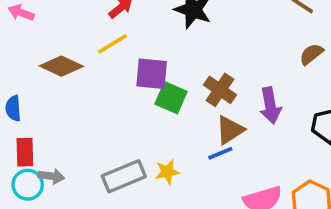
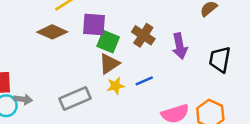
brown diamond: (61, 66) -> (52, 32), moved
brown triangle: (230, 130) -> (109, 64), moved
yellow star: (167, 172) -> (116, 86), moved

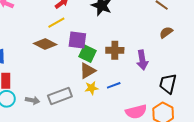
brown cross: (143, 35) -> (115, 50), turned -36
black trapezoid: (220, 59) -> (168, 84), moved
gray arrow: (23, 99) -> (33, 100), moved

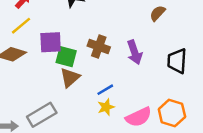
brown cross: (115, 50) -> (99, 47), turned 30
black trapezoid: (168, 84) -> (177, 61), moved
yellow star: (91, 88) -> (106, 107), moved

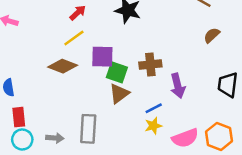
brown cross: (99, 47) -> (150, 64), turned -30
purple arrow: (135, 52) -> (178, 86), moved
gray rectangle: (42, 115) -> (88, 129), turned -60

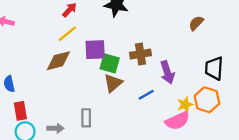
brown diamond: (63, 66) -> (59, 61), turned -32
yellow star: (153, 126) -> (185, 105), moved
gray rectangle: (88, 129) -> (86, 118), size x0.7
orange hexagon: (219, 136) -> (207, 100), moved

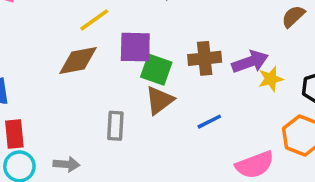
purple arrow: (167, 72) -> (250, 62), moved, turned -95
yellow star: (185, 105) -> (271, 79), moved
gray rectangle: (86, 118) -> (115, 126), moved

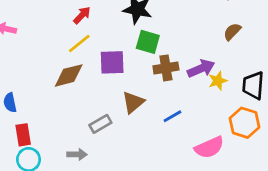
green square: (156, 70) -> (148, 42), moved
gray rectangle: (115, 126) -> (100, 124), turned 60
gray arrow: (66, 164) -> (77, 154), moved

